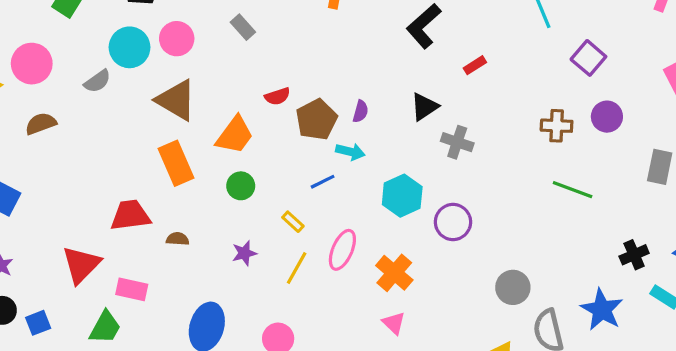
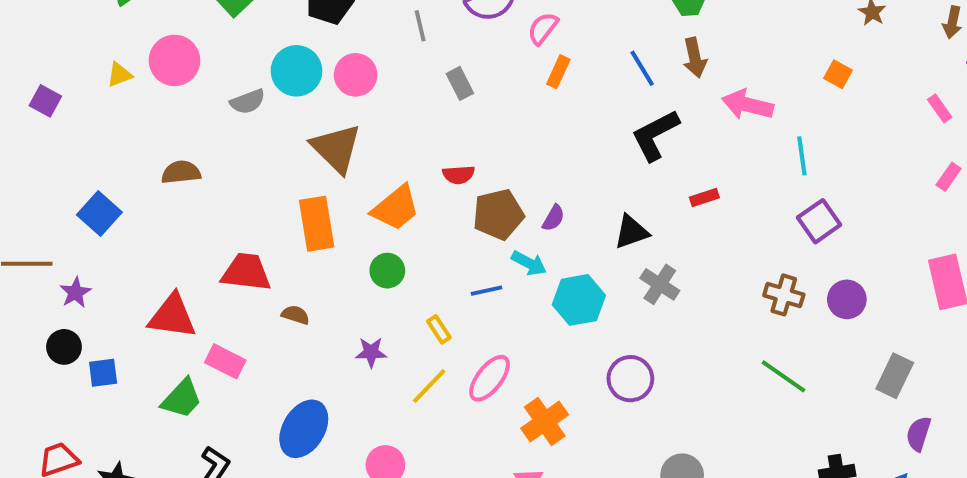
gray rectangle: (243, 27) -> (460, 83), moved
purple square: (588, 58) -> (819, 221), moved
brown semicircle: (41, 124) -> (181, 172), moved
cyan hexagon: (402, 196) -> (579, 300), moved
red triangle: (81, 265) -> (172, 316), turned 39

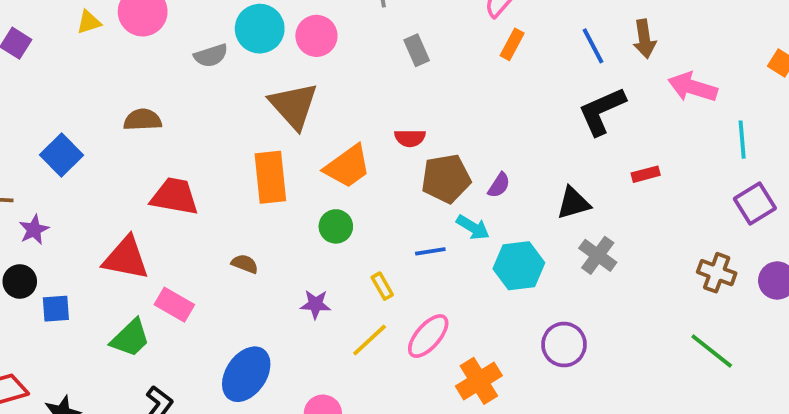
red trapezoid: (246, 272) -> (175, 196), moved

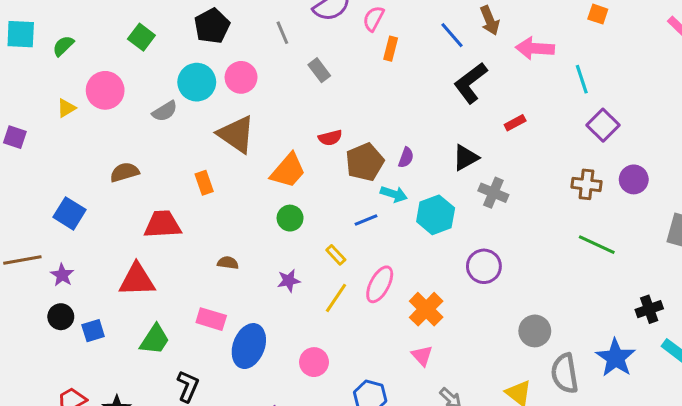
orange rectangle: (270, 177) -> (204, 183), moved, size x0.6
pink rectangle: (174, 305) -> (211, 319), moved

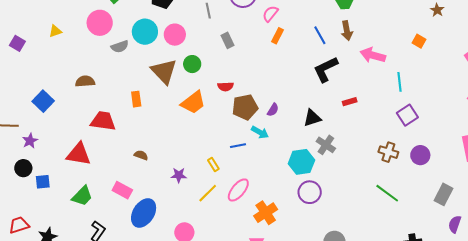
pink circle: (105, 90) -> (100, 23), moved
cyan hexagon: (436, 215) -> (301, 162), moved
green circle: (290, 218) -> (192, 64), moved

